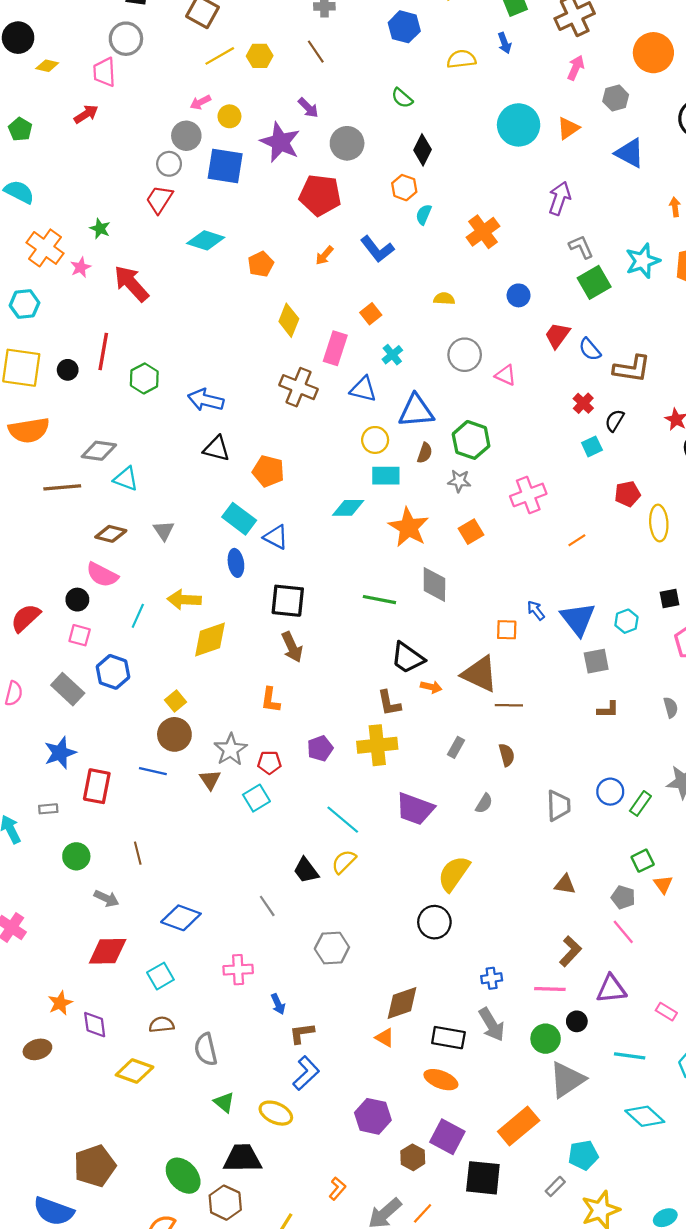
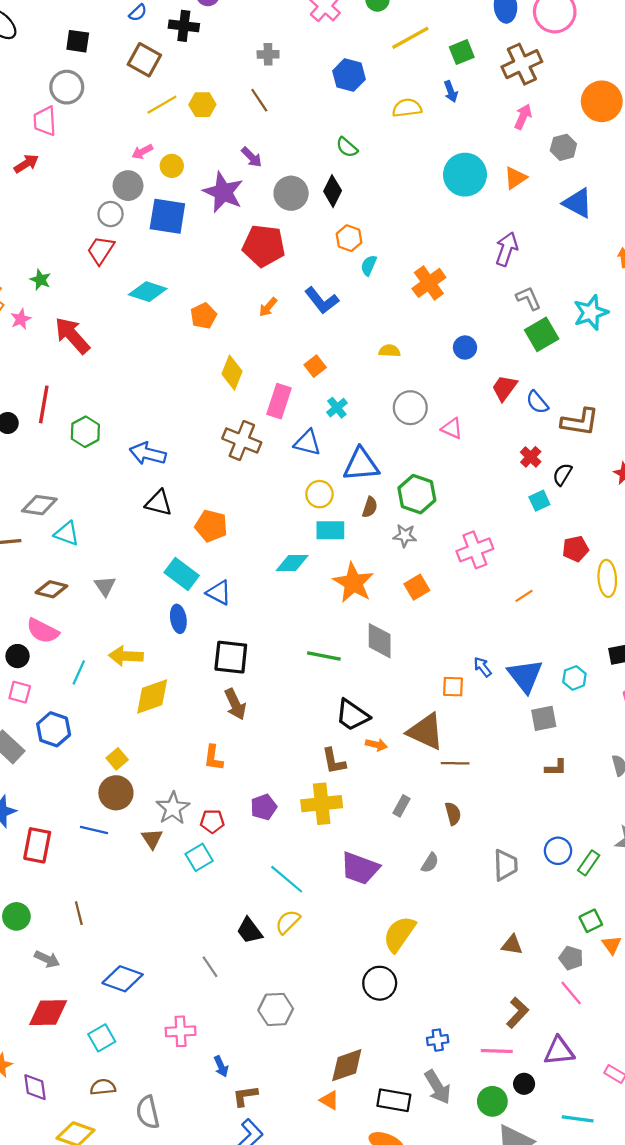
black diamond: (423, 150) -> (333, 191), moved

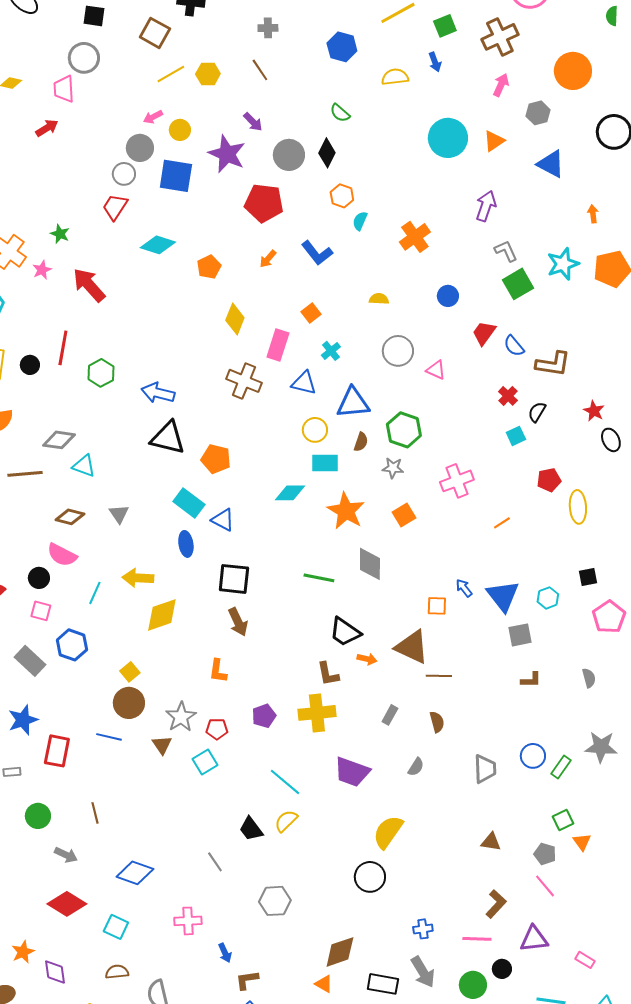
black triangle: (159, 503) -> (168, 438), size x1.4
red diamond: (48, 1013) -> (67, 904), turned 33
cyan square: (102, 1038) -> (116, 927), turned -35

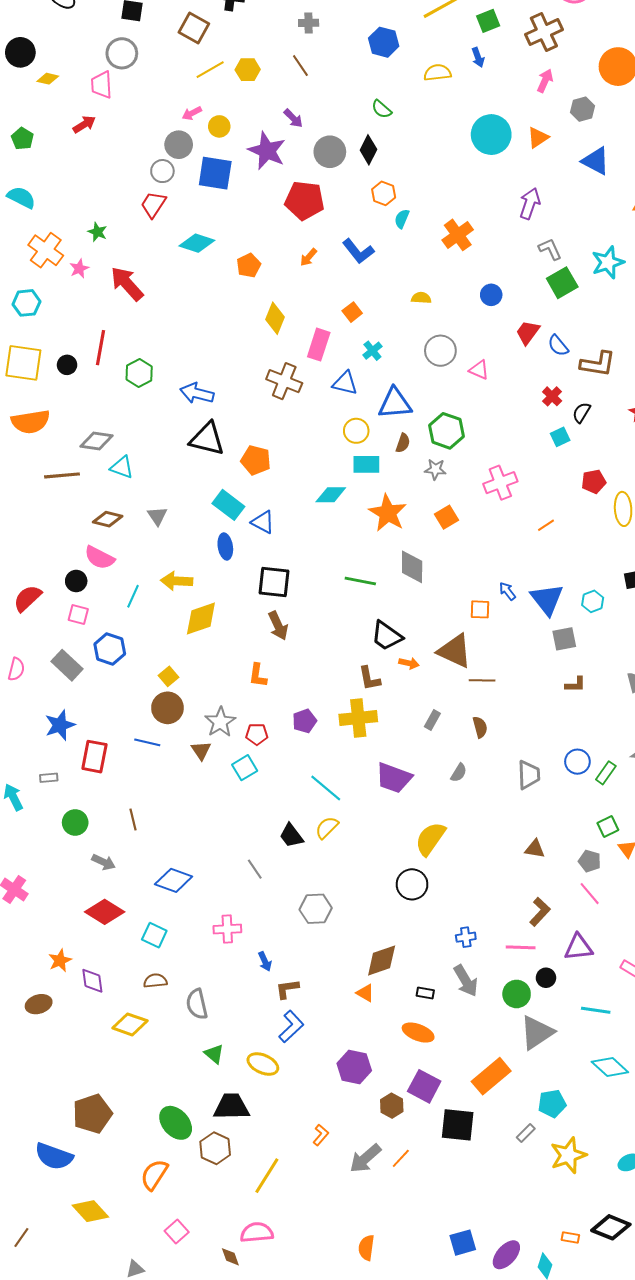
black rectangle: (383, 984) -> (425, 993), size x0.6

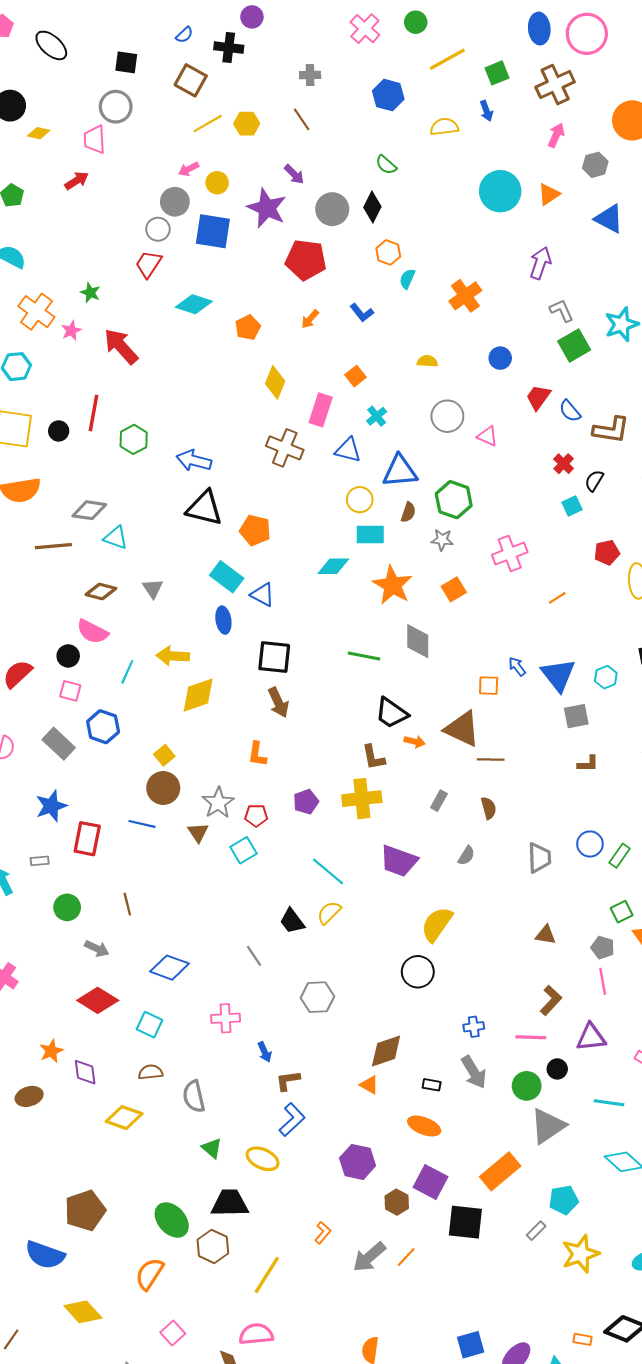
blue L-shape: (358, 251) -> (362, 313), size x0.7
pink line: (590, 894) -> (603, 981), turned 30

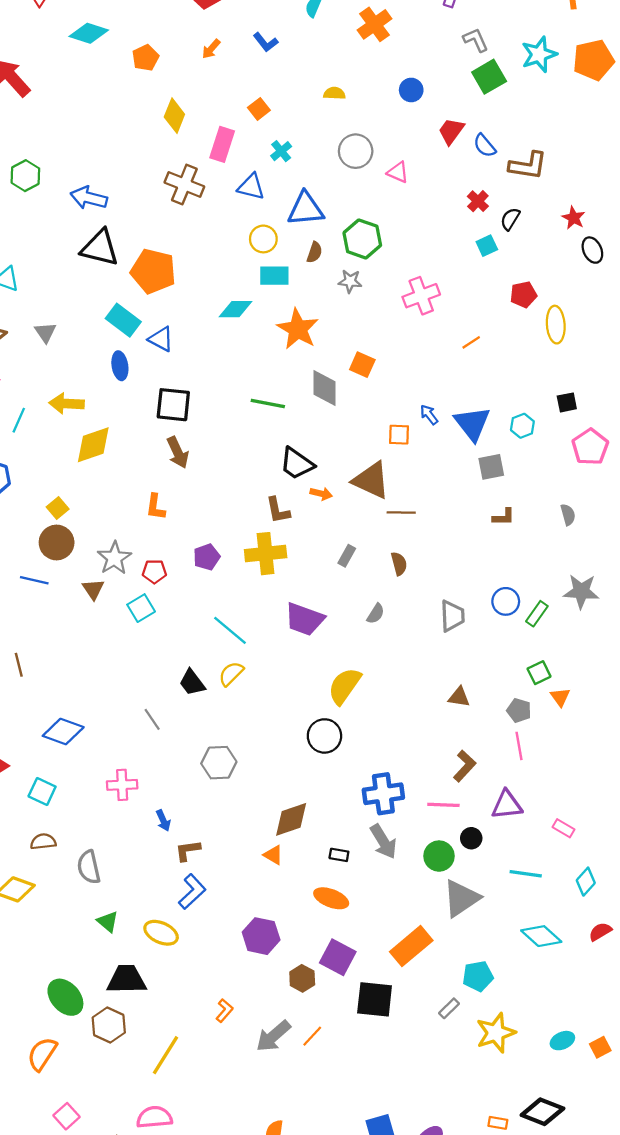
orange pentagon: (255, 530) -> (153, 271), size x1.4
orange square: (454, 589) -> (362, 365), moved, turned -35
blue cross: (474, 1027) -> (383, 794), size x1.8

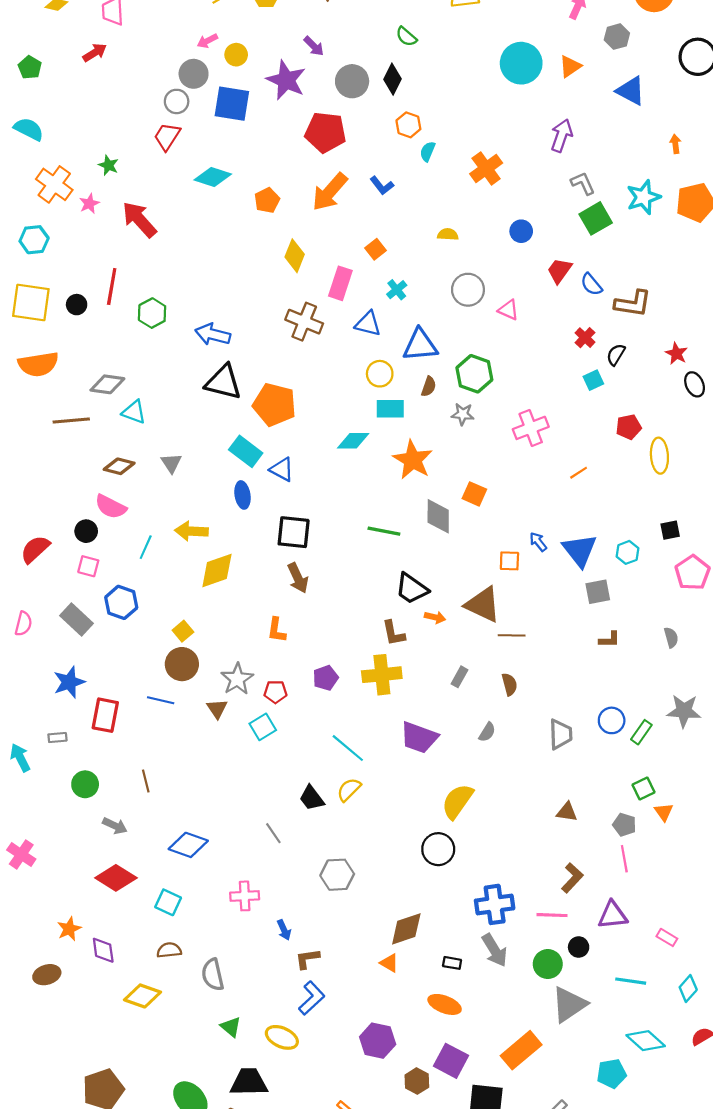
orange arrow: (211, 49) -> (330, 192), size x2.0
cyan pentagon: (478, 976) -> (612, 1074), moved

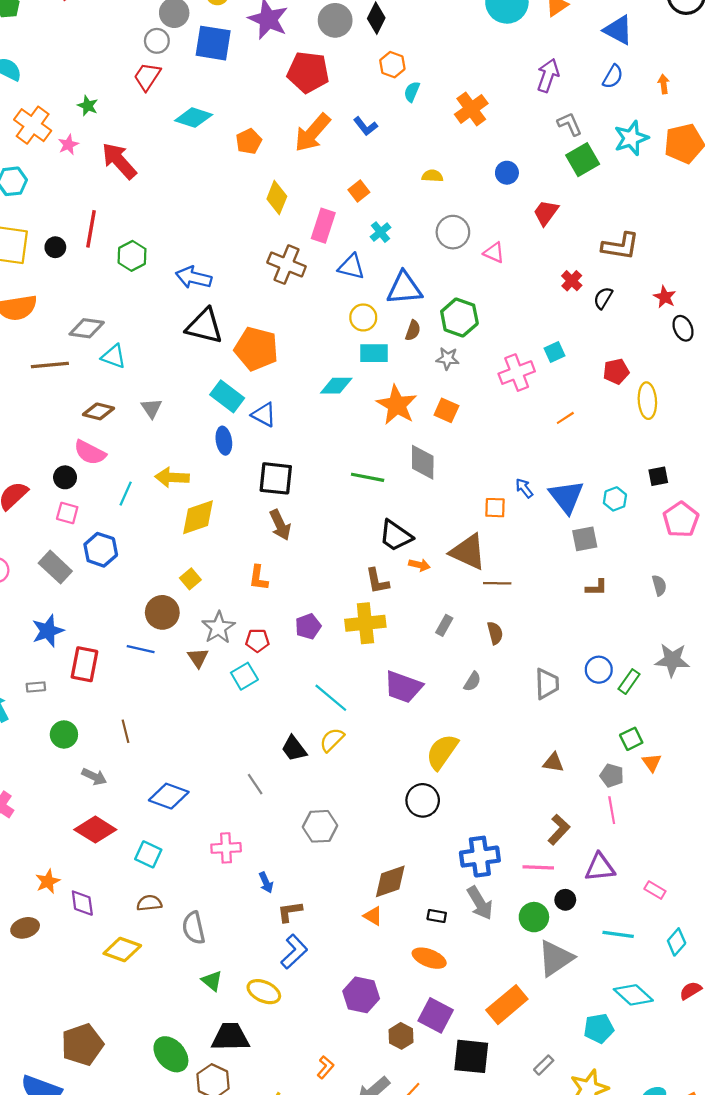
blue semicircle: (591, 284) -> (613, 77), moved, turned -110
cyan square: (593, 380) -> (554, 352), moved
orange square: (474, 494) -> (446, 410), moved
yellow square: (183, 631) -> (190, 579), moved

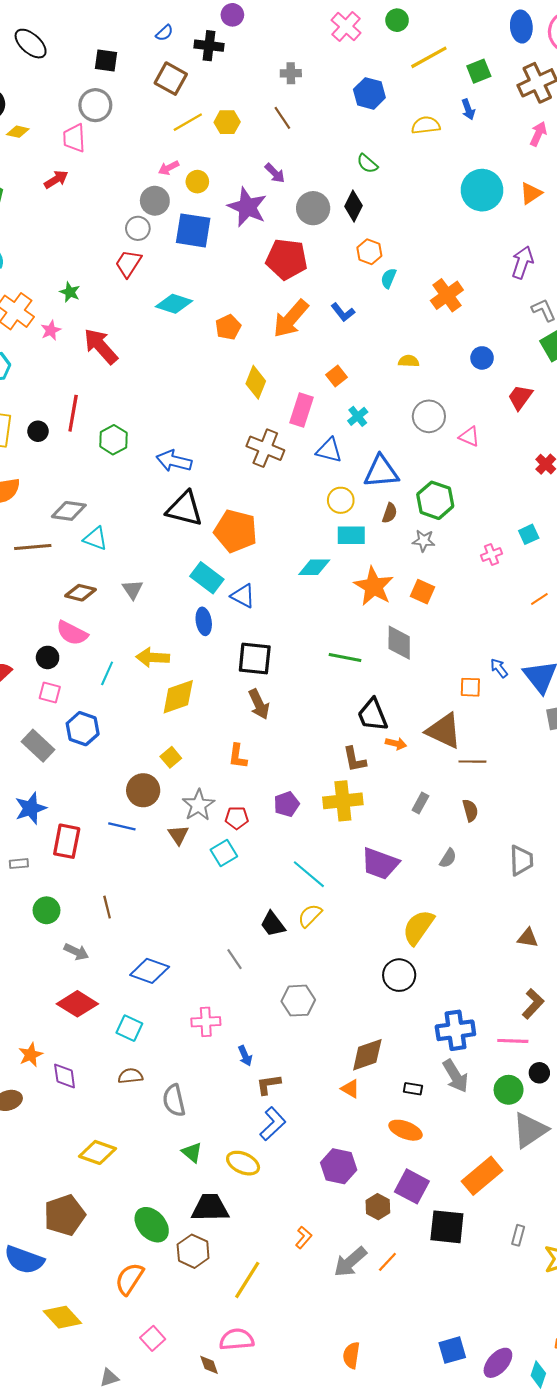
pink cross: (517, 373) -> (492, 554), size x0.6
black trapezoid: (396, 536) -> (373, 715), turned 33
yellow diamond: (122, 949) -> (97, 1152), moved
gray rectangle: (544, 1065) -> (518, 1235), turned -30

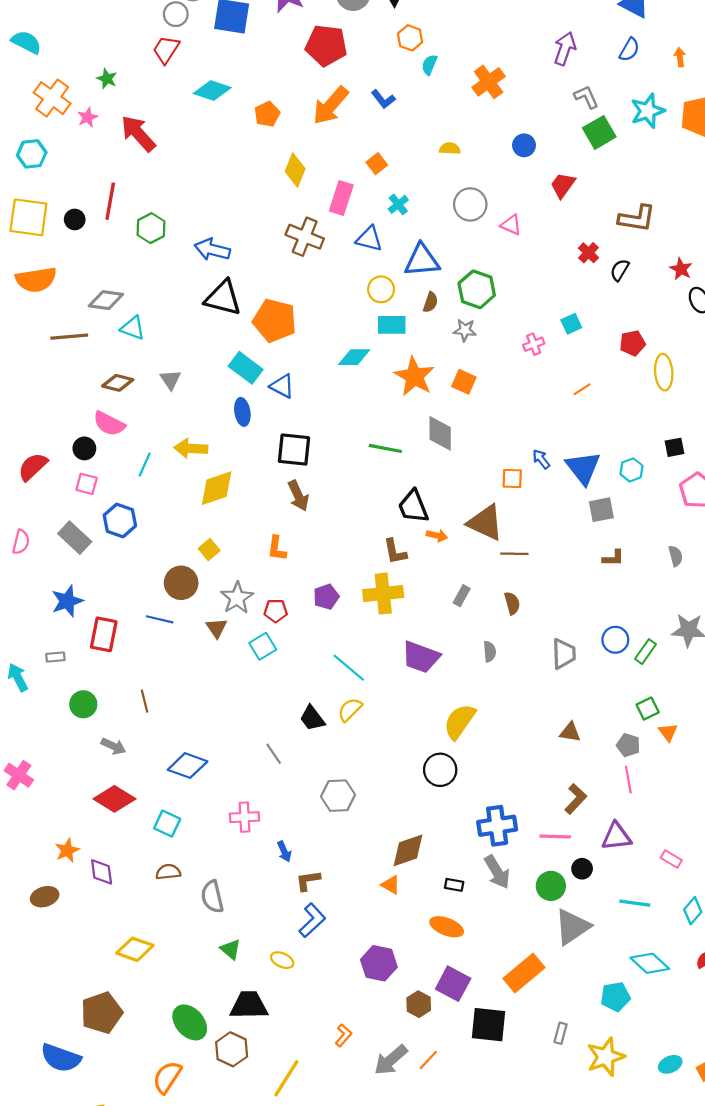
gray semicircle: (448, 858) -> (490, 652), turned -36
yellow ellipse: (243, 1163) -> (282, 960), size x0.7

